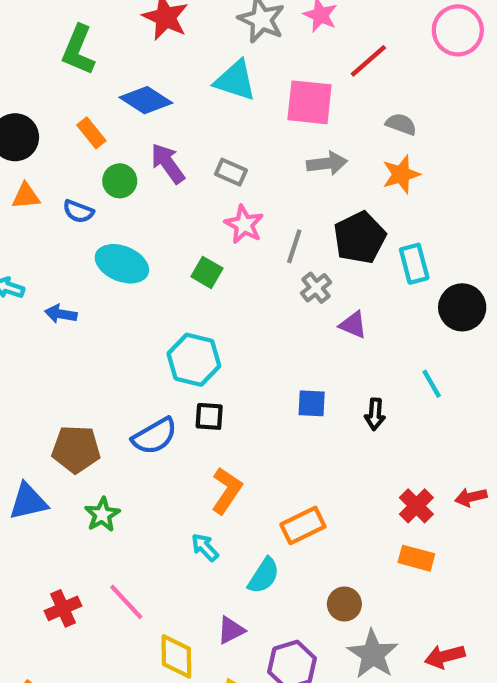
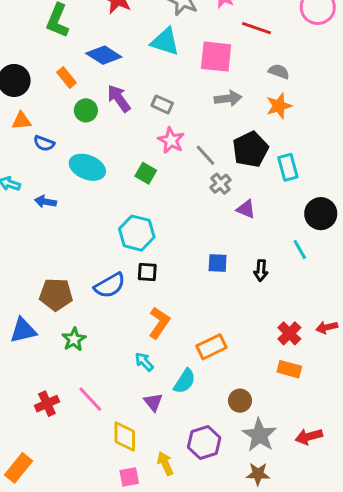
red line: (368, 61) -> (256, 28), turned 60
blue semicircle: (78, 211) -> (44, 143), moved
gray line: (294, 246) -> (206, 155), turned -60
black circle: (462, 307) -> (321, 214), moved
purple triangle: (231, 630) -> (153, 402), moved, turned -42

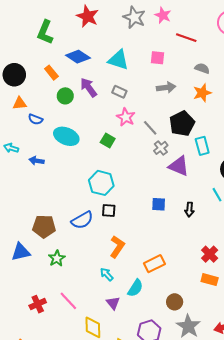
cyan triangle: (165, 42) -> (118, 60), moved
pink square: (216, 57) -> (158, 58), size x0.6
cyan rectangle: (288, 167) -> (202, 146), moved
purple triangle: (246, 209) -> (179, 166), size x1.5

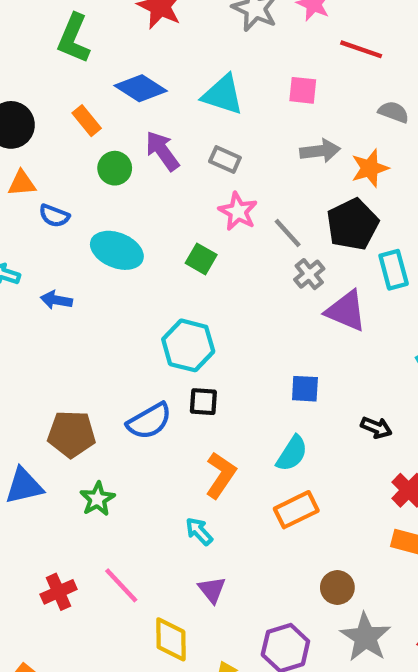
orange star: (202, 93) -> (370, 168), moved
black arrow: (189, 210) -> (376, 428), moved, turned -72
cyan semicircle: (135, 288) -> (292, 453), moved

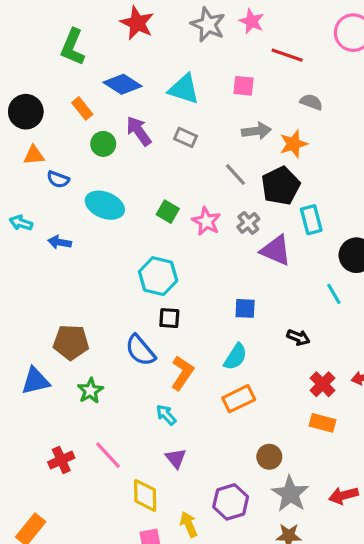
pink star: (238, 211) -> (206, 221), moved
gray line: (288, 233) -> (235, 175), moved
blue semicircle: (149, 421) -> (140, 350), moved, turned 80

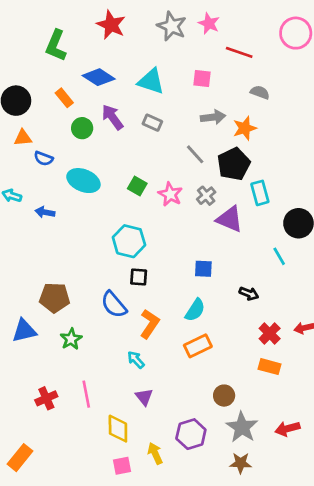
pink line: (108, 455) -> (86, 394), turned 32

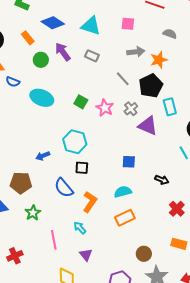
blue arrow: (45, 212) -> (43, 156), moved, turned -32
cyan semicircle: (195, 310) -> (123, 192), turned -138
orange rectangle: (270, 367) -> (179, 244), moved
pink line: (86, 394) -> (54, 240), moved

